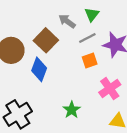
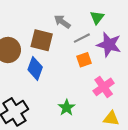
green triangle: (92, 14) -> (97, 17), moved
brown square: (46, 40) -> (42, 40), turned -30

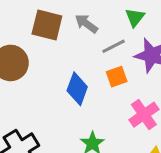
brown square: (42, 40) -> (47, 25), moved
blue diamond: (35, 68) -> (77, 89), moved

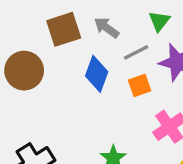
brown square: (47, 25) -> (64, 29), turned -32
blue diamond: (77, 89) -> (97, 74), moved

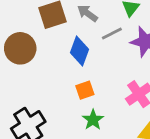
orange square: (140, 85) -> (85, 90), moved

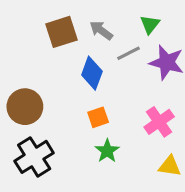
brown circle: (20, 48) -> (25, 107), moved

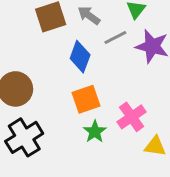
orange square: (98, 117) -> (86, 99), size x1.4
pink cross: (159, 122) -> (132, 117), moved

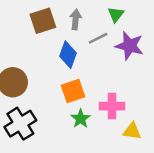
gray arrow: (89, 15) -> (76, 19), turned 60
pink cross: (132, 117) -> (112, 106), turned 35

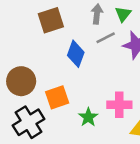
gray arrow: (76, 19) -> (97, 14), moved
orange square: (73, 91) -> (57, 97), moved

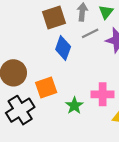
brown square: (51, 20) -> (54, 18), moved

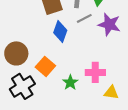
orange square: (46, 88) -> (45, 66), turned -30

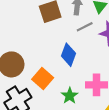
blue diamond: (60, 31) -> (69, 55), moved

